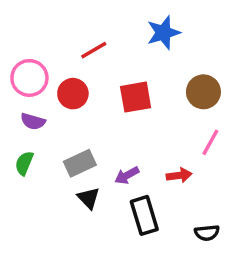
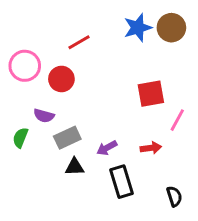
brown circle: (203, 92) -> (171, 28), moved
red square: (136, 97) -> (151, 94), moved
purple semicircle: (33, 121) -> (44, 116), moved
black triangle: (89, 198) -> (75, 167), turned -48
black semicircle: (207, 233) -> (174, 196), turned -102

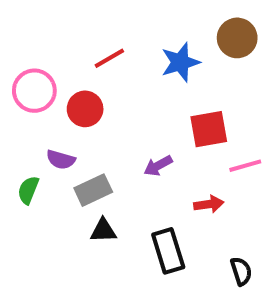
blue star: (138, 28) -> (180, 62), moved
pink line: (177, 120) -> (245, 166), turned 45
purple arrow: (107, 148) -> (158, 166), moved

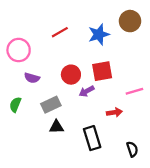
red circle: (85, 109) -> (71, 75), moved
red square: (209, 129) -> (102, 71), moved
purple semicircle: (61, 160) -> (32, 78), moved

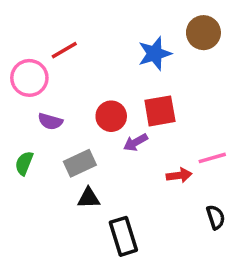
red line: (60, 32) -> (64, 50), moved
pink line: (134, 91) -> (212, 158), moved
black rectangle: (92, 138) -> (123, 236), moved
black semicircle: (132, 149) -> (216, 217), moved

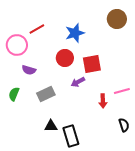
blue star: (155, 54) -> (75, 33), moved
red circle: (111, 116) -> (65, 58), moved
red arrow: (179, 175) -> (103, 101), turned 96
black triangle: (89, 198) -> (51, 126), moved

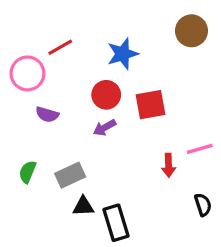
purple arrow: (78, 82) -> (105, 128), moved
green semicircle: (14, 94) -> (27, 172), moved
gray rectangle: (46, 94) -> (70, 175), moved

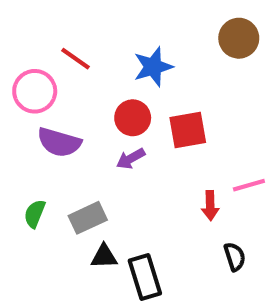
red line: (60, 47) -> (76, 59), turned 65
purple semicircle: (47, 114) -> (59, 142), size x1.5
black semicircle: (203, 205) -> (235, 257), moved

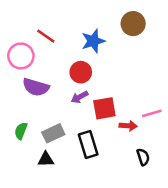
brown circle: (239, 38) -> (133, 24), moved
red square: (188, 130) -> (104, 108), moved
red arrow: (210, 206) -> (128, 126), turned -84
black triangle: (104, 257) -> (46, 159), moved
black rectangle: (145, 277) -> (88, 144), moved

